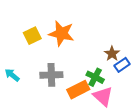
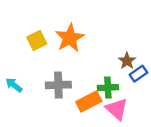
orange star: (61, 33) -> (70, 38), turned 30
green cross: (95, 77) -> (108, 88), turned -30

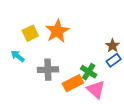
brown star: (127, 61) -> (113, 46), moved
cyan arrow: (14, 85) -> (18, 56), moved
green cross: (108, 88) -> (89, 72), turned 35

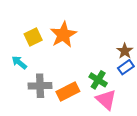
gray cross: (48, 70) -> (40, 86), moved
orange rectangle: (73, 83) -> (68, 92), moved

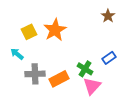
brown star: (125, 51) -> (108, 16), moved
pink triangle: (106, 100) -> (92, 86), turned 30

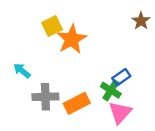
yellow square: (29, 32) -> (52, 26), moved
blue rectangle: (109, 58) -> (121, 77), moved

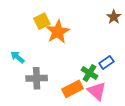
blue rectangle: (121, 77) -> (106, 62), moved
orange rectangle: (77, 103) -> (73, 89), moved
pink triangle: (120, 112) -> (97, 91), turned -30

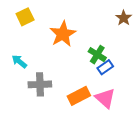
yellow square: (42, 21) -> (25, 17), moved
blue rectangle: (106, 62) -> (105, 67), moved
green cross: (89, 73) -> (97, 55), moved

